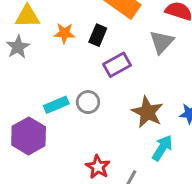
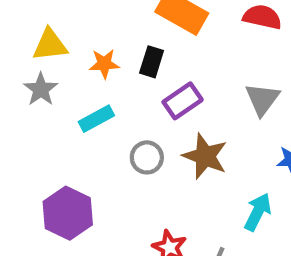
gray triangle: (162, 42) -> (262, 99), moved
cyan rectangle: (56, 105) -> (96, 119), moved
brown star: (147, 112) -> (205, 156), moved

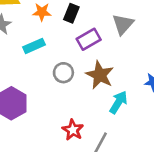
gray triangle: (262, 99) -> (123, 24), moved
cyan arrow: (258, 212) -> (118, 102), moved

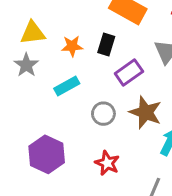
red star: (73, 130) -> (107, 163), moved

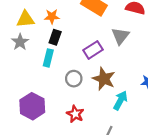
black rectangle: (106, 44) -> (55, 37), moved
orange star: (72, 46) -> (52, 17), moved
cyan rectangle: (67, 86) -> (48, 58), turned -49

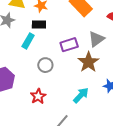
black rectangle: (55, 37) -> (39, 24), turned 56
brown star: (104, 79) -> (88, 62), moved

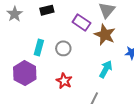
cyan rectangle: (28, 41) -> (39, 47), moved
purple rectangle: (69, 45) -> (81, 22), turned 66

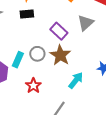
brown star: (105, 35) -> (60, 55), moved
cyan rectangle: (39, 47) -> (18, 60), moved

